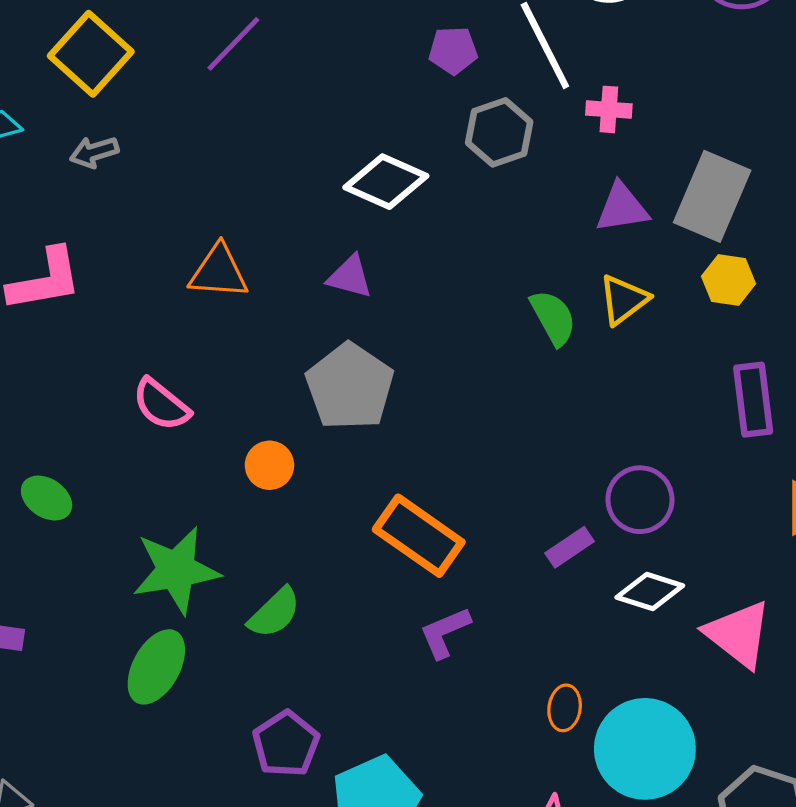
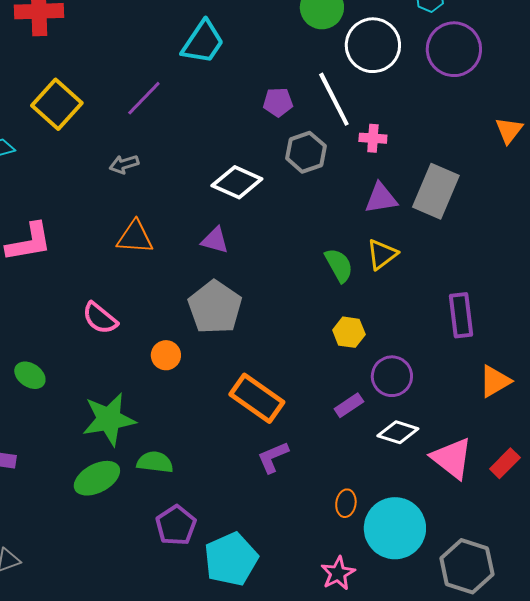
gray arrow: (94, 152) -> (124, 164), moved
yellow hexagon: (729, 280) -> (349, 332), moved
green semicircle: (274, 613) -> (155, 462), moved, turned -129
green ellipse: (156, 667) -> (97, 478), turned 33

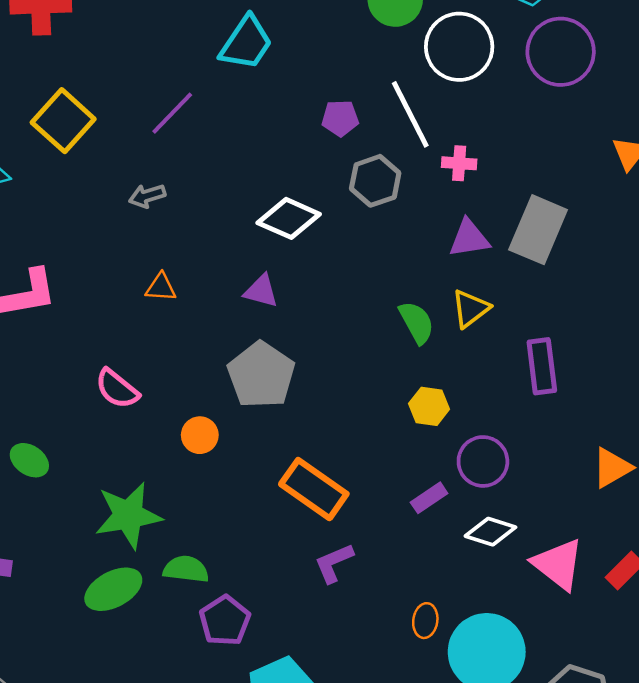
orange triangle: (135, 237) -> (161, 287), size x0.7
purple rectangle: (461, 315) -> (542, 366), moved
purple pentagon: (176, 525) -> (225, 621), moved

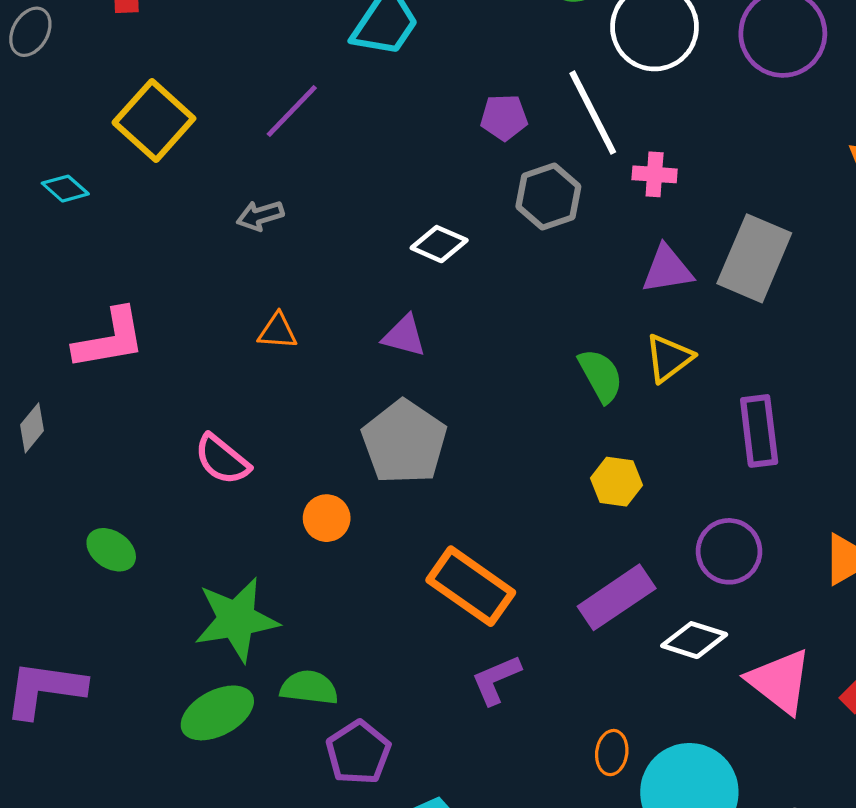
white diamond: (289, 218) -> (439, 244), size x0.7
purple circle: (483, 461) -> (729, 551), moved
purple rectangle: (429, 498) -> (617, 597), size x1.6

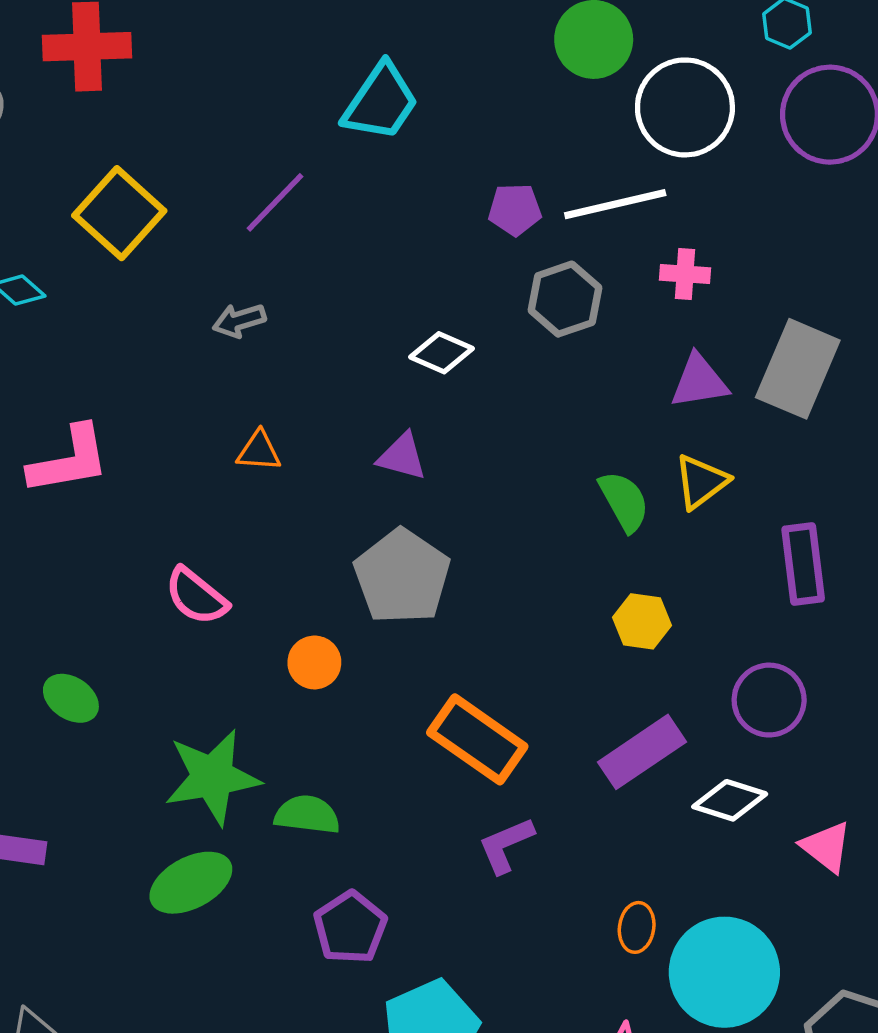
white line: (593, 113) -> (615, 204), turned -76
pink triangle: (780, 681) -> (826, 847), size x0.7
green semicircle: (309, 688) -> (307, 815), moved

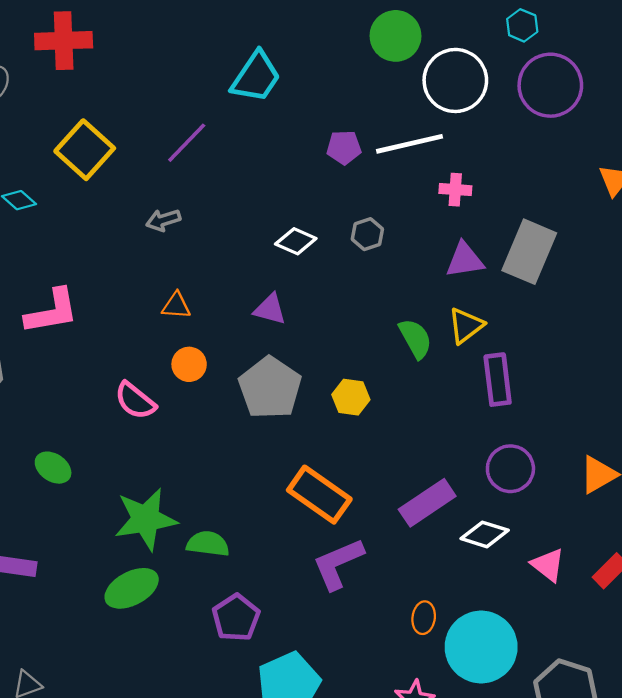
gray hexagon: (565, 299) -> (367, 234), moved, size x0.7
purple rectangle: (803, 564) -> (498, 380), moved
yellow hexagon: (642, 621) -> (351, 397), moved
orange circle: (314, 662) -> (189, 364), moved
purple L-shape: (506, 845) -> (338, 564), size x1.4

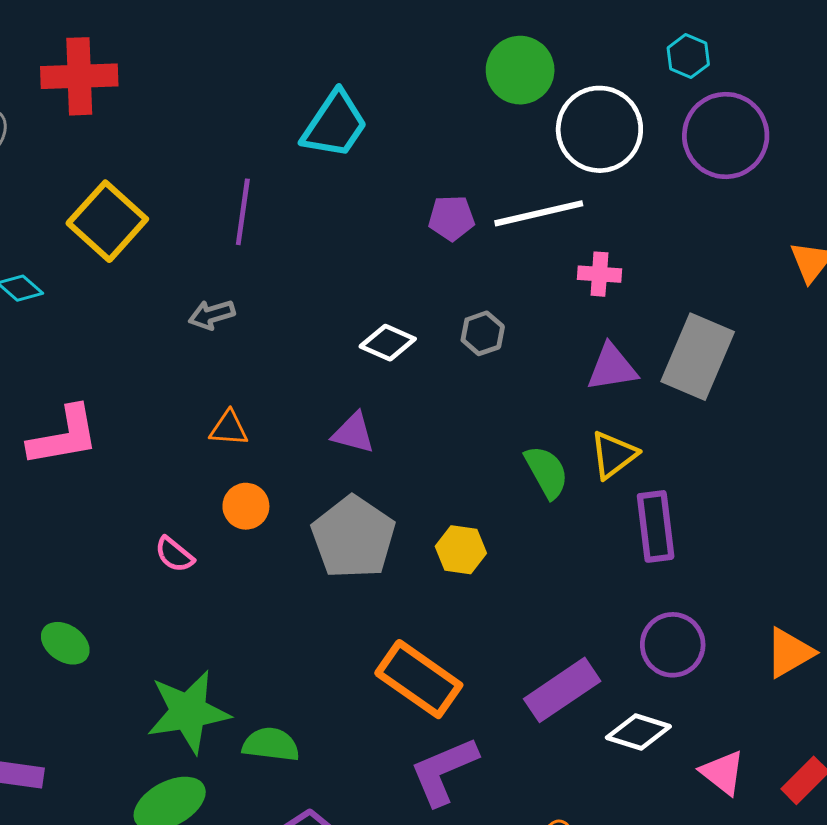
purple line: (187, 143) -> (243, 212), turned -36
pink semicircle: (135, 401) -> (174, 554), size x0.7

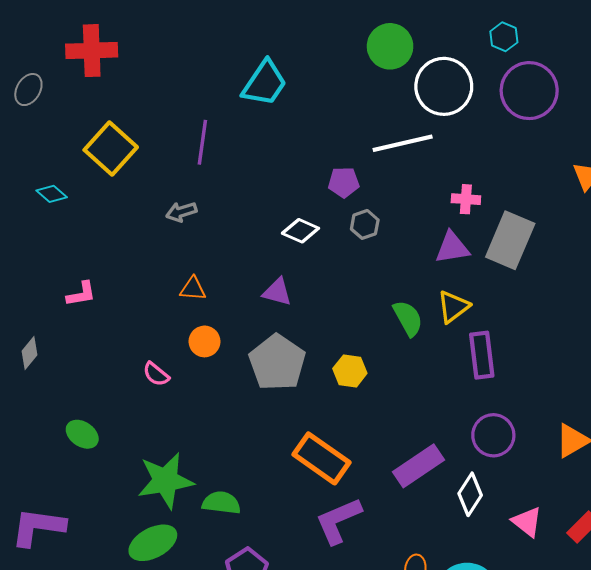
purple pentagon: (452, 218) -> (344, 182), moved
pink cross: (599, 274) -> (466, 199), moved
pink L-shape: (64, 436) -> (81, 294), size x0.6
white diamond: (638, 732) -> (470, 494), turned -75

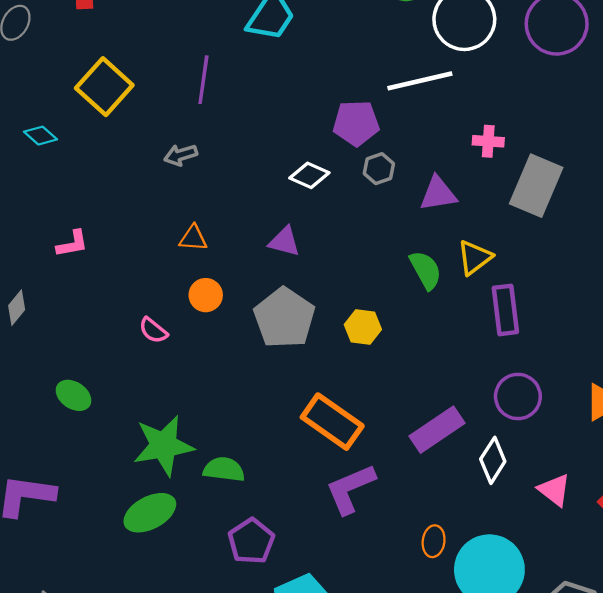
purple pentagon: (344, 182) -> (356, 123), size x1.4
purple triangle: (452, 248) -> (438, 194), moved

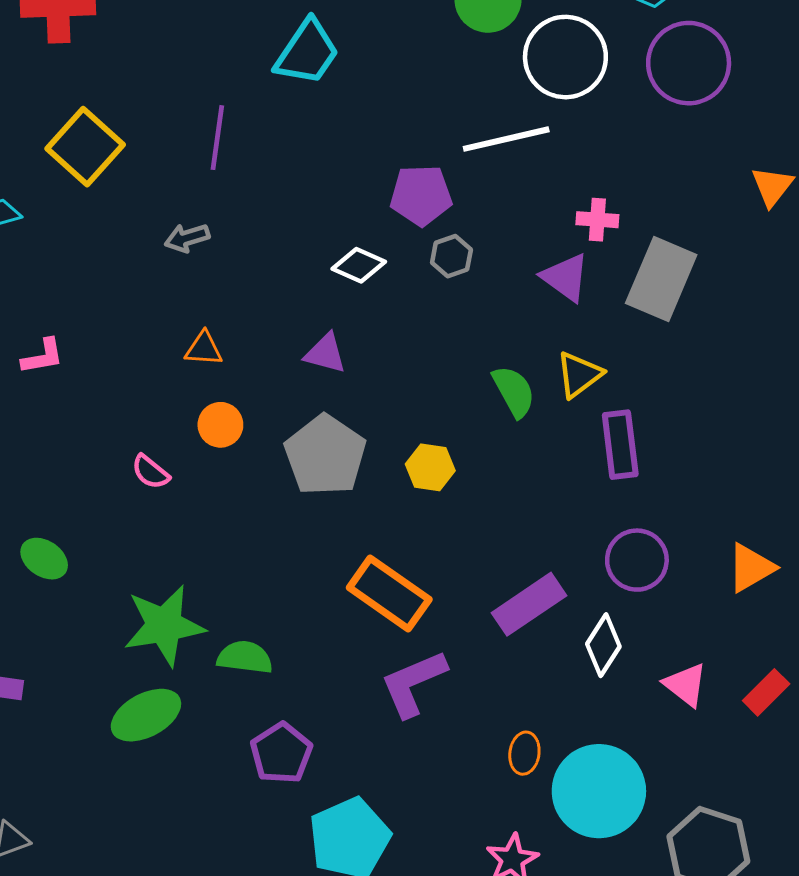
purple triangle: (438, 194) -> (565, 277), moved, turned 45

